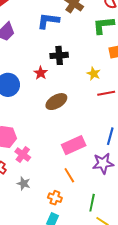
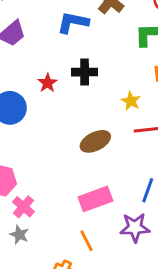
red star: (41, 73) -> (48, 83), moved
brown ellipse: (56, 102) -> (95, 141), moved
gray star: (24, 183) -> (19, 235), moved

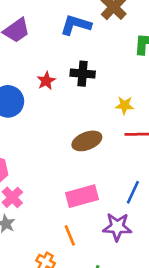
yellow star: (131, 101) -> (125, 105), turned -30

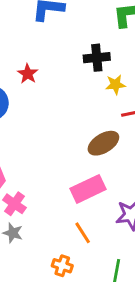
black cross: (83, 74) -> (97, 58), moved
brown ellipse: (87, 141) -> (103, 143), moved

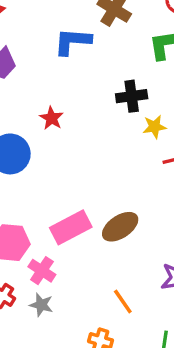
brown ellipse: (103, 143) -> (120, 227), moved
pink rectangle: (88, 189) -> (71, 227), moved

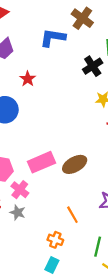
black cross: (132, 96) -> (93, 66), moved, turned -30
red star: (52, 118) -> (28, 79), moved

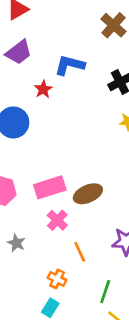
blue L-shape: (53, 38) -> (70, 65), moved
pink cross: (20, 190) -> (57, 220), moved

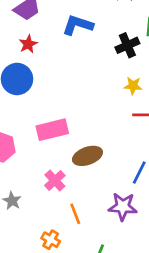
red star: (43, 89) -> (28, 44), moved
pink rectangle: (50, 187) -> (52, 130), moved

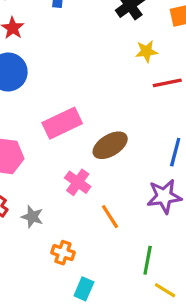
orange cross: (51, 240) -> (63, 253), moved

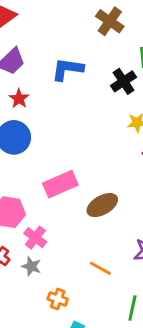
pink cross: (78, 182) -> (35, 238), moved
orange line: (110, 217) -> (100, 268), turned -30

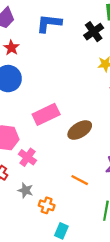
gray star: (31, 266) -> (25, 190), moved

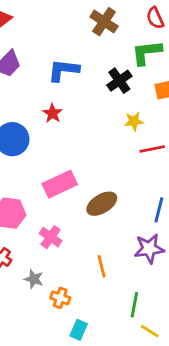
red star: (11, 48) -> (52, 113), moved
pink cross: (27, 157) -> (51, 237), moved
orange line: (80, 180) -> (102, 266), turned 48

